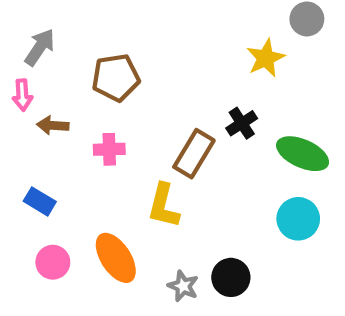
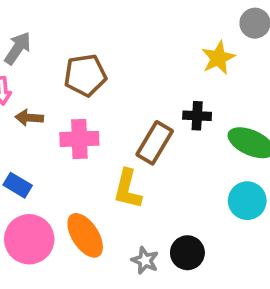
black cross: (242, 123) -> (197, 116), turned 36
pink cross: (109, 149) -> (79, 139), size x1.4
pink circle: (53, 262) -> (29, 239), size x1.6

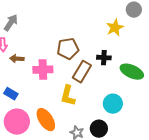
brown pentagon: (85, 75) -> (68, 49), moved
cyan circle: (247, 201) -> (113, 104), moved

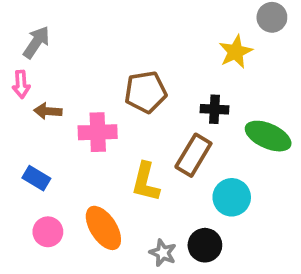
brown rectangle: (82, 72) -> (193, 155), moved
pink circle: (17, 122) -> (48, 232), size x0.6

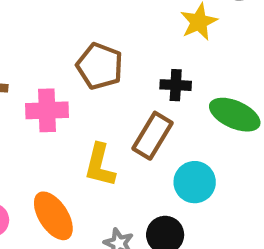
brown pentagon: (146, 92) -> (100, 66), turned 30

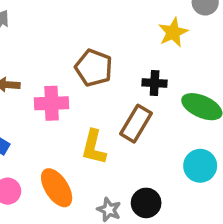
cyan circle: (195, 182) -> (200, 166), moved

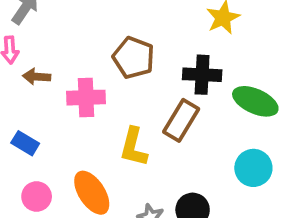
black cross: (155, 83) -> (202, 75), size x1.4

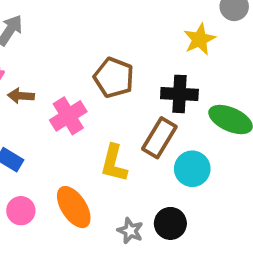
pink cross: (86, 98) -> (68, 116), turned -30
cyan circle: (253, 168) -> (192, 169), moved

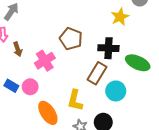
brown arrow: (21, 96) -> (18, 49), turned -112
yellow L-shape: (114, 163) -> (75, 100), moved
pink circle: (21, 211) -> (30, 87), moved

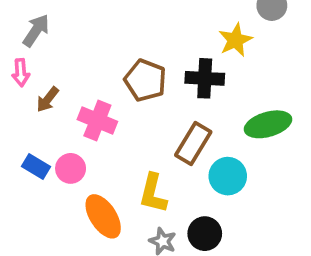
black cross: (108, 48) -> (205, 78), moved
brown arrow: (18, 49) -> (48, 99), turned 56
pink cross: (45, 61) -> (97, 121), turned -36
green ellipse: (138, 63) -> (268, 124), turned -40

